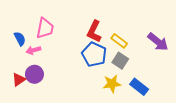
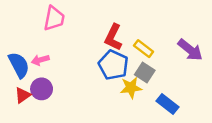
pink trapezoid: (45, 28) -> (54, 18), moved
blue semicircle: (20, 39) -> (19, 65), moved, size x1.5
yellow star: (112, 84) -> (131, 88), moved

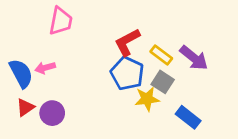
red L-shape: (113, 37) -> (127, 42), turned 36
purple arrow: (190, 50) -> (194, 58), moved
purple circle: (42, 89) -> (52, 113), moved

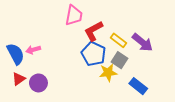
pink trapezoid: (61, 21) -> (74, 15), moved

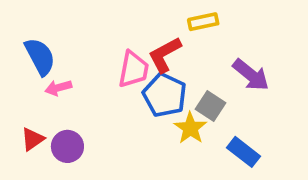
pink trapezoid: (74, 15) -> (133, 69), moved
yellow rectangle: (118, 40) -> (203, 22), moved, turned -49
blue semicircle: (16, 54) -> (40, 57), moved
yellow star: (108, 73) -> (190, 128), turned -30

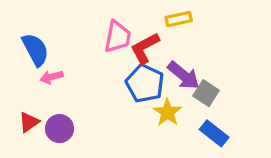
pink trapezoid: (133, 69) -> (117, 37), moved
purple arrow: (251, 75) -> (184, 75), moved
gray square: (211, 106) -> (206, 93), moved

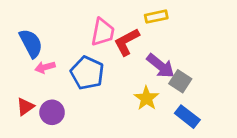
blue pentagon: (145, 83) -> (87, 73), moved

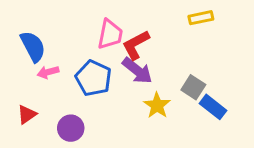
yellow rectangle: (156, 17) -> (201, 18), moved
purple arrow: (161, 66) -> (137, 71), moved
purple circle: (52, 112) -> (71, 128), moved
blue rectangle: (187, 117) -> (213, 107), moved

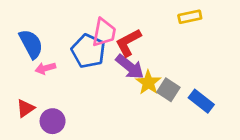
blue pentagon: (93, 78) -> (88, 51), moved
gray square: (193, 87) -> (168, 90), moved
yellow star: (157, 105) -> (148, 83), moved
purple circle: (71, 128) -> (53, 121), moved

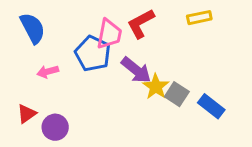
red L-shape: (128, 42) -> (141, 24), moved
blue semicircle: (31, 44) -> (33, 28), moved

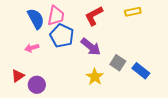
blue semicircle: (33, 28) -> (36, 19), moved
pink trapezoid: (109, 34) -> (56, 16), moved
yellow star: (156, 87) -> (95, 77), moved

